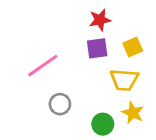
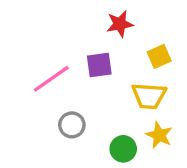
purple square: (97, 48) -> (99, 65), moved

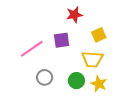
green circle: (123, 149) -> (76, 81), moved

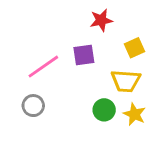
gray circle: (45, 77) -> (33, 106), moved

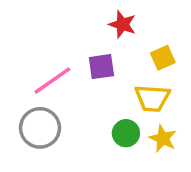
red star: (101, 20) -> (122, 24), turned 30
gray circle: (33, 106) -> (40, 128), size x1.5

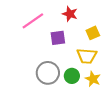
pink line: (52, 81) -> (33, 21), moved
gray circle: (40, 128) -> (48, 73), moved

